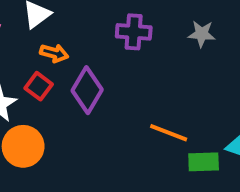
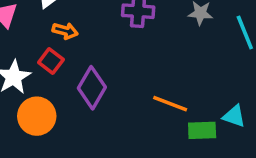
purple diamond: (87, 90) -> (92, 88), moved

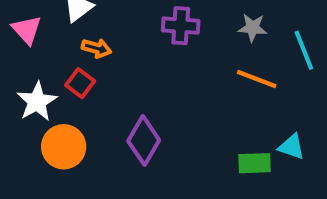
purple diamond: (92, 88) -> (144, 141), moved
orange line: (170, 104) -> (257, 79), moved

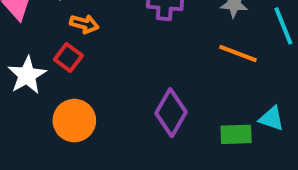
purple diamond: (144, 141) -> (171, 113), moved
orange circle: (64, 147) -> (74, 121), moved

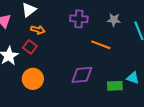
orange line: (238, 53) -> (101, 45), moved
purple diamond: (171, 113) -> (82, 75), turned 55

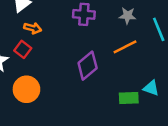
orange line: (101, 45) -> (125, 47), moved, turned -48
purple diamond: (82, 75) -> (88, 66), moved, turned -35

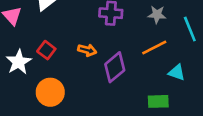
orange arrow: (33, 28) -> (87, 50), moved
cyan triangle: (151, 88) -> (177, 72), moved

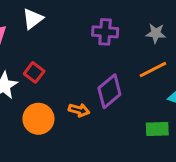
orange arrow: (87, 50) -> (79, 110), moved

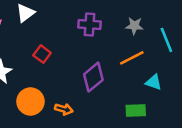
red square: (34, 72) -> (42, 54), moved
orange arrow: (79, 110) -> (64, 109), moved

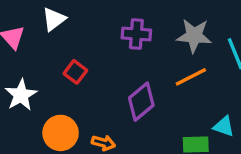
gray star: (134, 26) -> (194, 36), size x1.5
cyan triangle: (154, 82) -> (224, 126), moved

